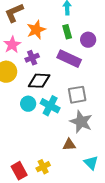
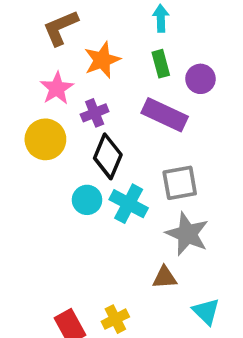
black diamond: (39, 81) -> (108, 156), turned -70

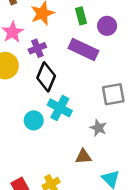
gray square: (180, 183) -> (113, 94), moved
cyan circle: (87, 200) -> (34, 120), moved
gray star: (187, 234) -> (98, 128), size x0.6

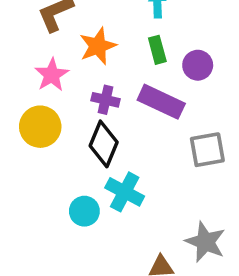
purple cross: (37, 48) -> (106, 100), moved, turned 35
gray square: (113, 94) -> (207, 150), moved
gray star: (98, 128) -> (205, 242), moved, size x1.5

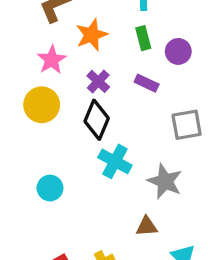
purple cross: (106, 100) -> (98, 81), turned 30
purple rectangle: (161, 102) -> (147, 83), size x0.6
cyan circle: (84, 211) -> (50, 188), moved
gray star: (205, 242) -> (165, 181), moved

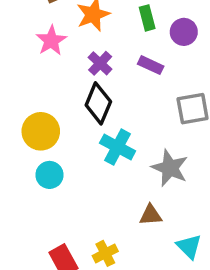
yellow circle: (42, 105) -> (41, 131), moved

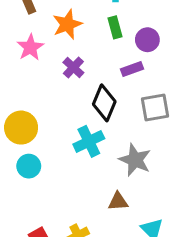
purple rectangle: (151, 65) -> (132, 69), moved, turned -45
black diamond: (98, 103) -> (104, 103), moved
cyan cross: (118, 147) -> (89, 141), turned 36

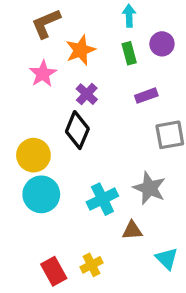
purple circle: (147, 40) -> (162, 44), moved
black diamond: (104, 103) -> (77, 130), moved
cyan cross: (89, 141) -> (102, 199), moved
cyan circle: (29, 166) -> (41, 194), size x1.5

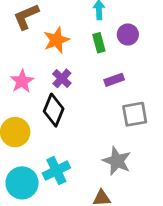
pink star: (43, 74) -> (22, 81), moved
cyan circle: (41, 194) -> (22, 183), moved
cyan cross: (102, 199) -> (56, 171), moved

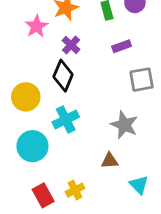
pink star: (22, 81) -> (36, 26), moved
cyan cross: (56, 171) -> (66, 120), moved

